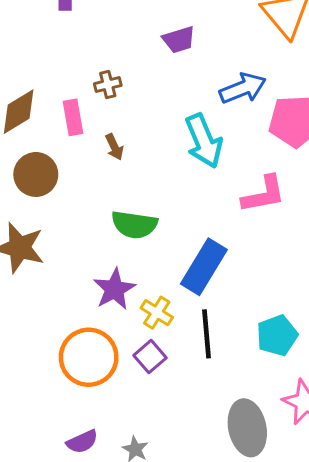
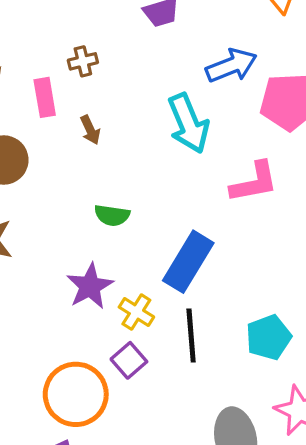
green semicircle: (134, 225) -> (112, 215), size x0.7
orange circle: (89, 357) -> (76, 394), moved

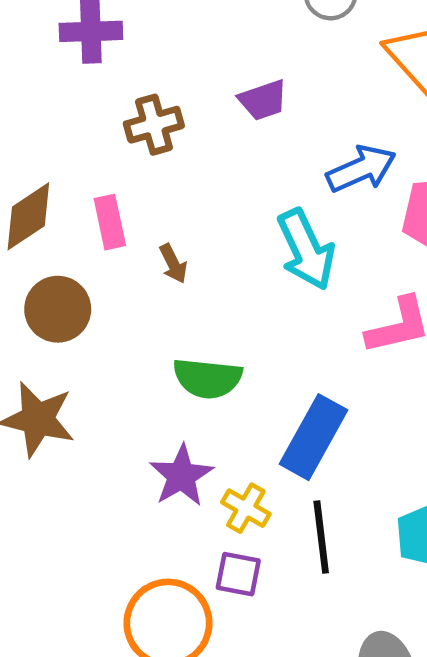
brown cross: (83, 61) -> (154, 125), moved, size x1.4
green semicircle: (112, 215) -> (207, 378), size x1.4
purple square: (129, 360) -> (238, 574), turned -36

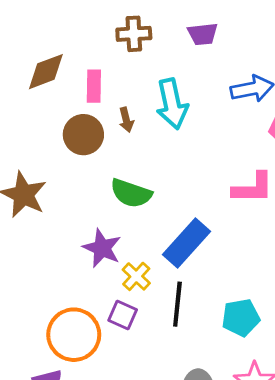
cyan arrow: (306, 250) -> (172, 104), moved
brown circle: (58, 309) -> (83, 135), moved
purple star: (181, 476) -> (102, 248), turned -30

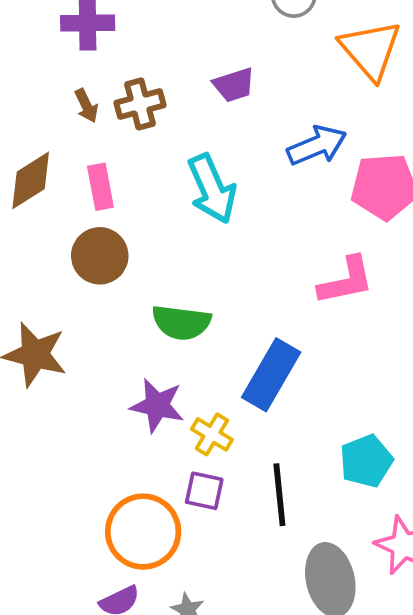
brown arrow: (126, 120) -> (86, 106), moved
black line: (177, 304) -> (279, 495), moved

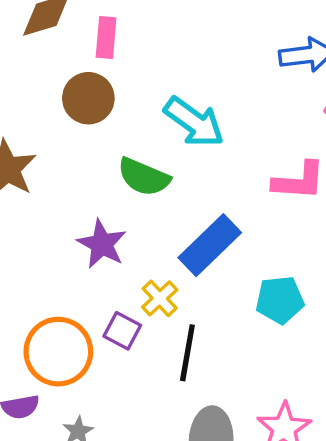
cyan arrow: (212, 189) -> (194, 122), moved, turned -46
yellow cross: (212, 434) -> (160, 298), moved
cyan pentagon: (366, 461) -> (280, 300), moved

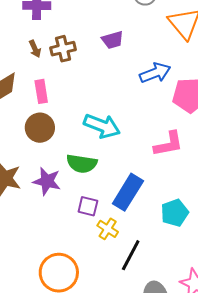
purple star: (102, 244) -> (47, 181), moved
purple square: (122, 331) -> (88, 206), moved
black line: (187, 353) -> (131, 255), turned 32

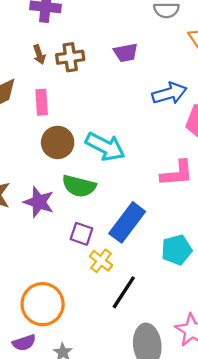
brown circle: (40, 128) -> (58, 142), moved

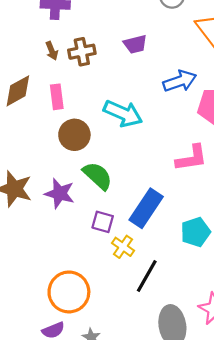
cyan arrow: (105, 147) -> (123, 113), moved
green semicircle: (79, 186) -> (98, 176), turned -148

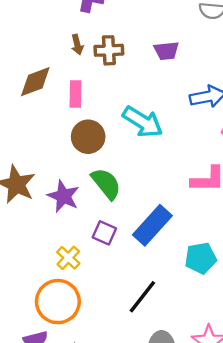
yellow cross: (123, 247) -> (68, 258), moved

